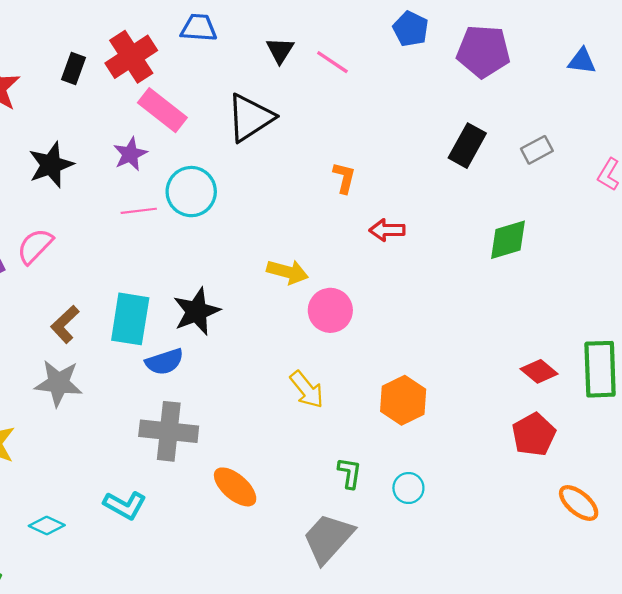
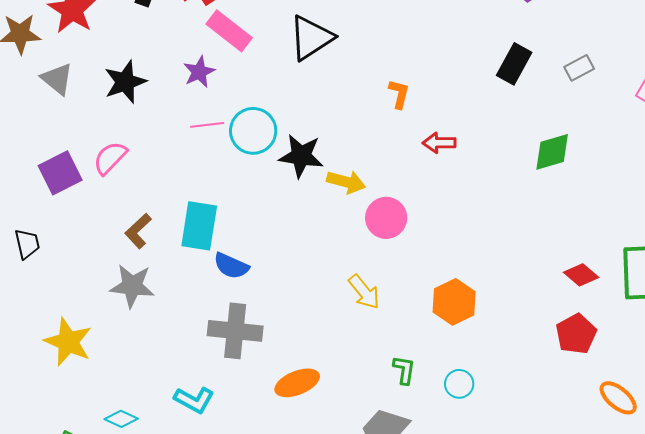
cyan circle: (191, 192) -> (253, 131), moved
black star: (197, 311) -> (301, 156), moved, turned 30
blue semicircle: (164, 362) -> (231, 266), turned 42
orange ellipse: (235, 487) -> (297, 383), turned -63

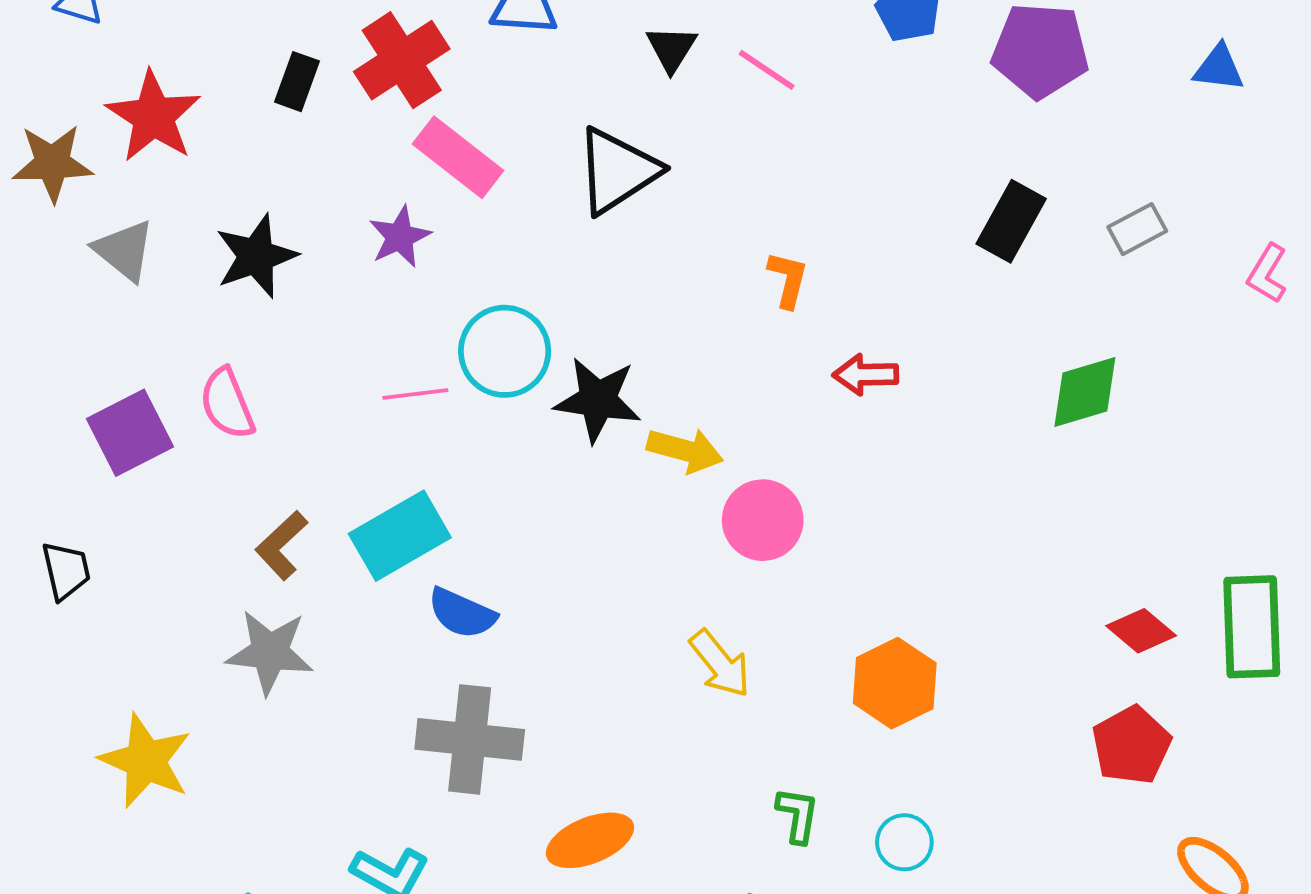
pink line: (207, 125) -> (415, 394), moved
pink semicircle: (110, 158) -> (227, 404), turned -66
cyan rectangle: (199, 226) -> (400, 536), turned 51

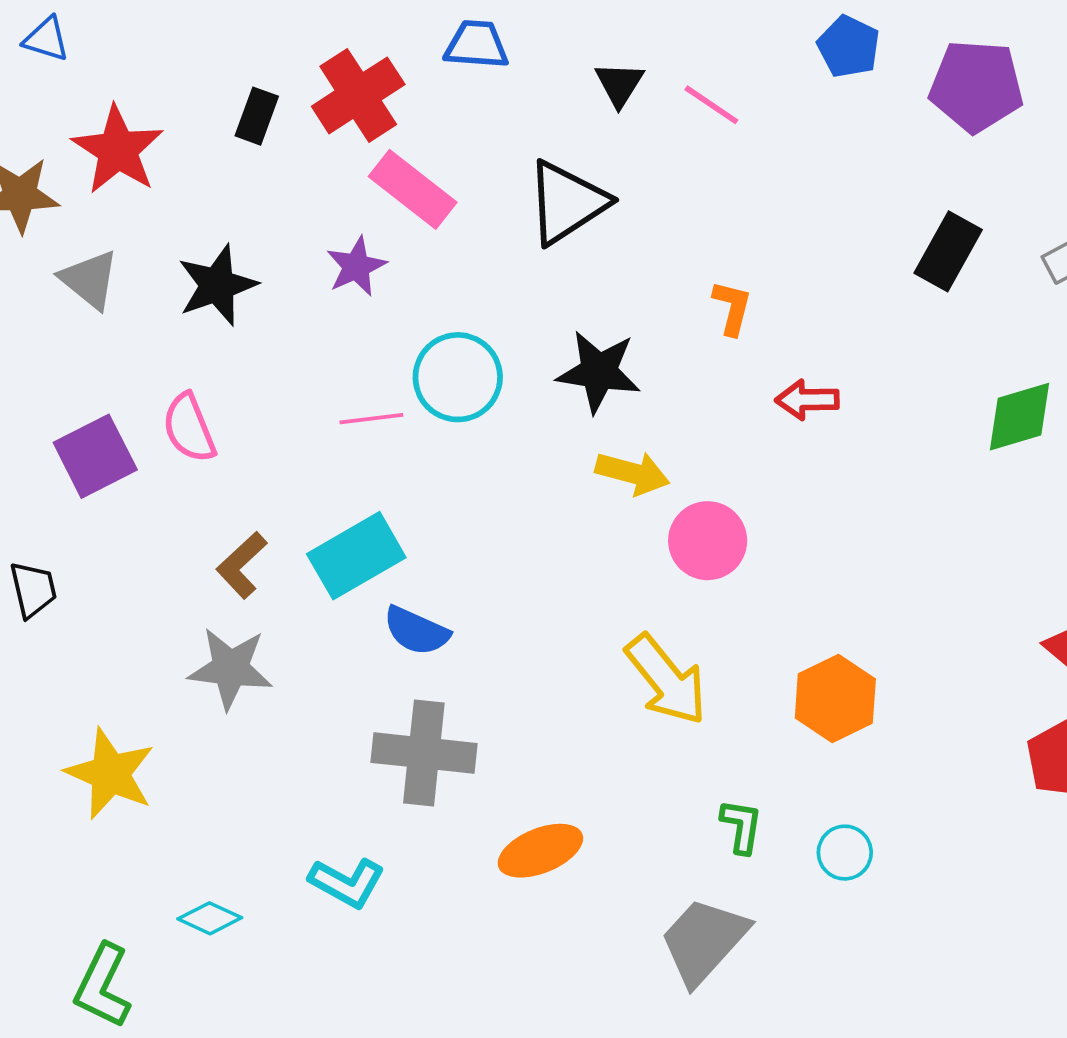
black star: (598, 400) -> (599, 372), moved
yellow arrow: (720, 664) -> (666, 680), size x1.4

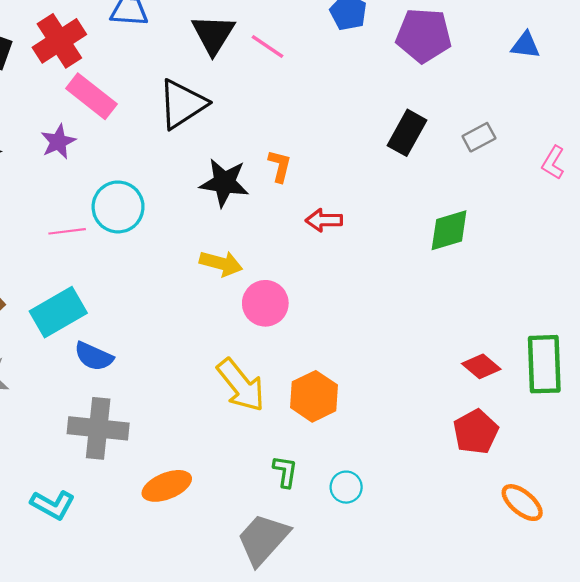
black triangle: (619, 84) -> (213, 34), size x1.5
black star: (599, 372) -> (224, 183), moved
orange hexagon: (835, 698) -> (314, 396), moved

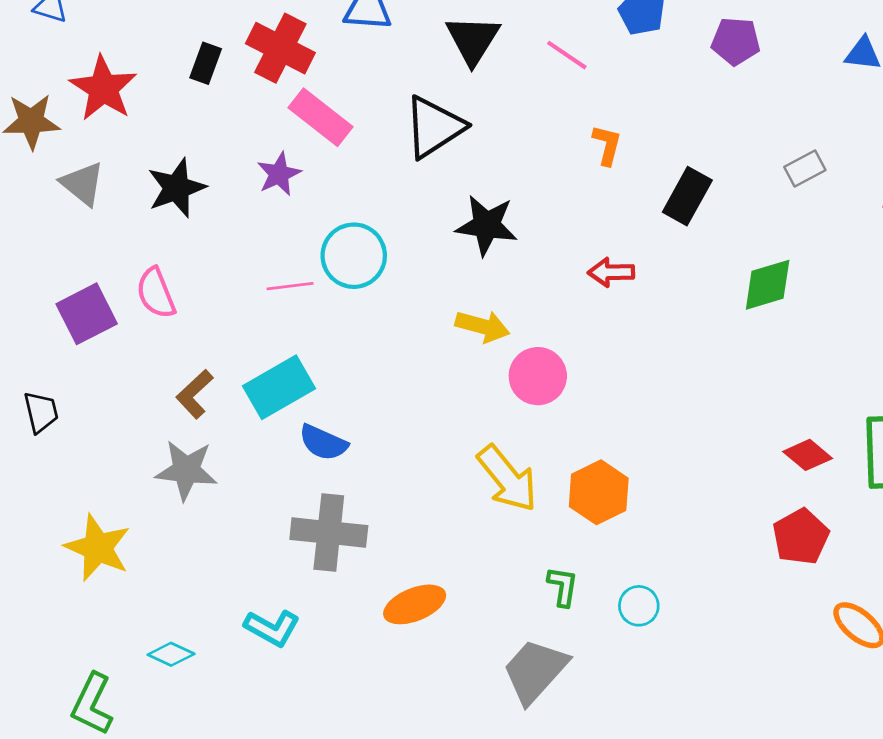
purple pentagon: (424, 35) -> (736, 41), size x0.7
red cross: (59, 41) -> (280, 48), turned -30
pink line: (268, 46) -> (567, 55), moved
black rectangle: (407, 133) -> (687, 196), moved
orange L-shape: (280, 166) -> (607, 145), moved

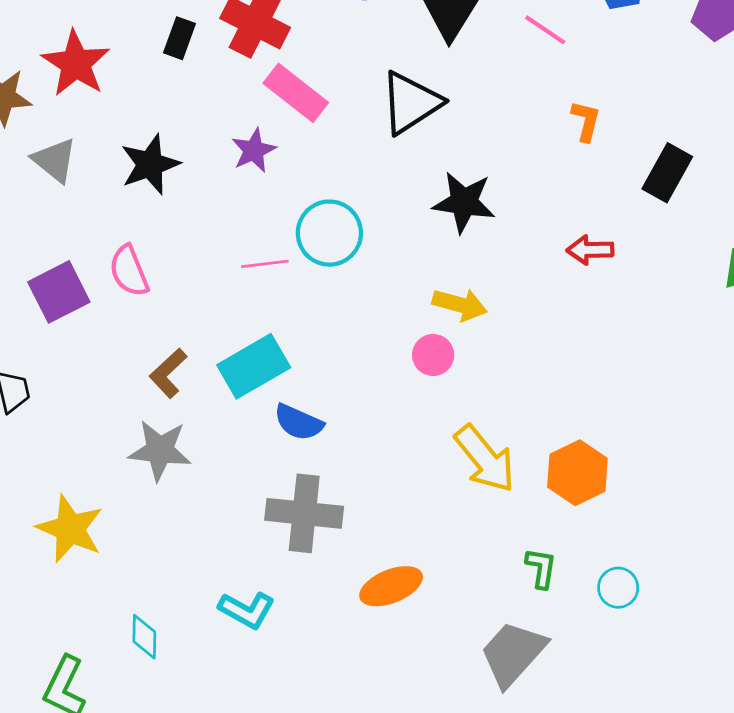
pink circle: (538, 376) -> (433, 355), moved, size x0.7
cyan diamond: (171, 654) -> (144, 637), turned 66

